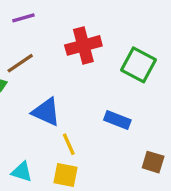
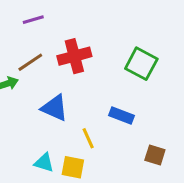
red cross: (83, 45) -> (74, 56), moved
yellow line: (69, 144) -> (88, 138), moved
cyan triangle: (22, 172) -> (44, 163), moved

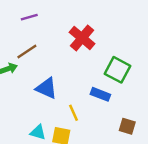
red cross: (74, 56) -> (82, 38), moved, turned -35
green square: (141, 64) -> (118, 70), moved

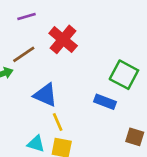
red cross: (82, 38) -> (63, 39), moved
yellow line: (73, 113) -> (58, 122), moved

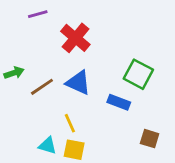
brown line: (24, 54) -> (42, 87), moved
blue triangle: (45, 95) -> (78, 83), moved

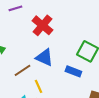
brown line: (42, 87) -> (22, 70), moved

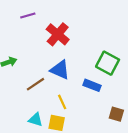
yellow line: (38, 86) -> (62, 102), moved

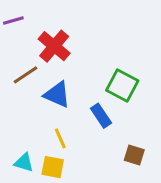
brown line: (36, 84) -> (25, 75), moved
blue rectangle: (92, 85) -> (101, 116), turned 35

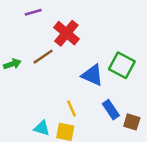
blue triangle: (57, 95) -> (92, 75), moved
blue rectangle: (101, 116) -> (111, 110), moved

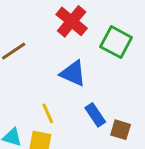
red cross: (66, 33) -> (72, 21), moved
green square: (122, 65) -> (116, 42), moved

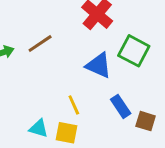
green square: (116, 42) -> (134, 51), moved

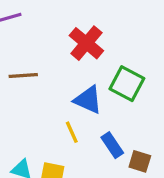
brown line: (40, 43) -> (23, 76), turned 30
yellow line: (74, 105) -> (72, 132), moved

